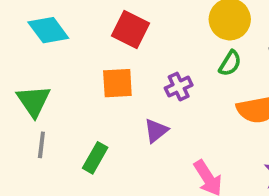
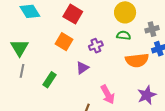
green semicircle: (230, 63) -> (124, 35), turned -120
orange square: (117, 83) -> (64, 42), turned 30

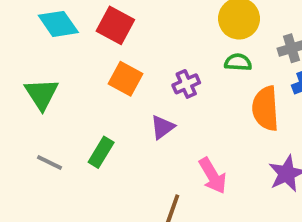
red square: (73, 14) -> (115, 25), moved
orange semicircle: (137, 60) -> (265, 108), turned 95
gray line: (22, 71) -> (50, 162), moved, turned -72

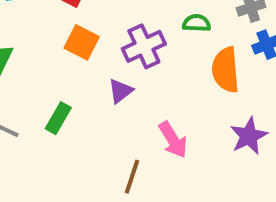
purple cross: (186, 84) -> (144, 46), size x1.5

